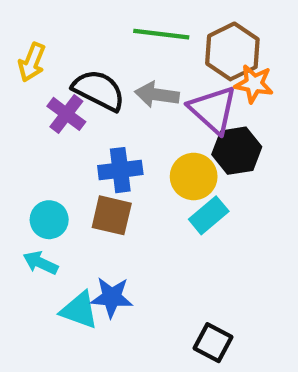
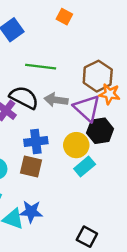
green line: (161, 34) -> (41, 67), moved

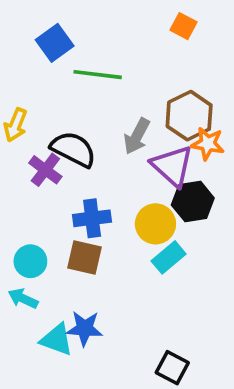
orange square: (64, 17) -> (183, 26), moved
green line: (41, 67) -> (98, 75), moved
gray arrow: (56, 100) -> (137, 136), moved, turned -70

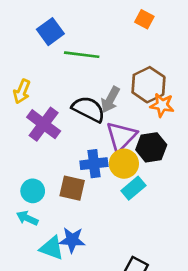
black semicircle: (73, 149) -> (89, 109), moved
purple triangle: (172, 166) -> (121, 136), moved, turned 32
purple cross: (45, 170) -> (44, 124), size x1.4
blue cross: (92, 218) -> (94, 164), moved

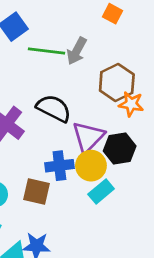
gray arrow: (110, 100) -> (77, 51), moved

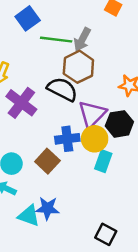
brown hexagon: (117, 83) -> (78, 67), moved
brown square: (37, 191) -> (47, 161), turned 30
cyan rectangle: (101, 191) -> (103, 161), turned -30

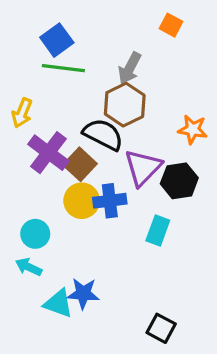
green line: (56, 40) -> (63, 68), moved
yellow circle: (95, 139) -> (82, 201), moved
brown square: (47, 161) -> (80, 164), moved

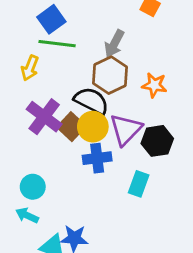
yellow arrow: (22, 113) -> (30, 68), moved
orange star: (193, 129) -> (154, 85), moved
yellow circle: (82, 201) -> (93, 127), moved

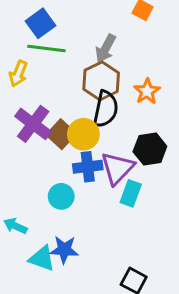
orange star: (154, 85) -> (147, 91), turned 30
black semicircle: (91, 101) -> (106, 109), moved, turned 75
purple triangle: (126, 129) -> (117, 168), moved
cyan circle: (33, 187) -> (61, 196), moved

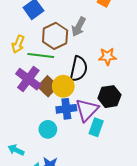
green line: (46, 48) -> (41, 55), moved
brown hexagon: (101, 81) -> (55, 36), moved
orange star: (147, 91) -> (107, 56), turned 30

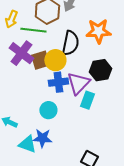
orange star: (107, 56) -> (98, 31), size x1.4
brown square: (48, 86) -> (40, 60), turned 30
cyan circle: (48, 129) -> (48, 110), moved

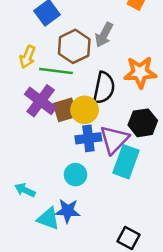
cyan rectangle: (87, 100) -> (126, 162), size x1.4

